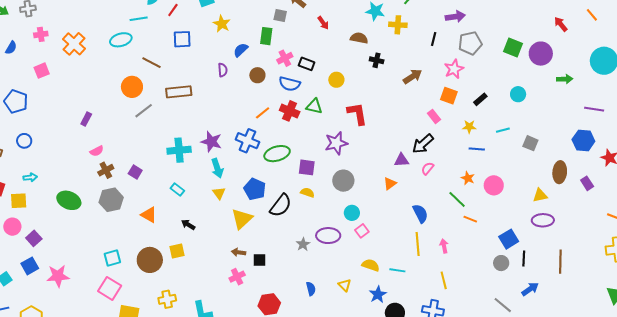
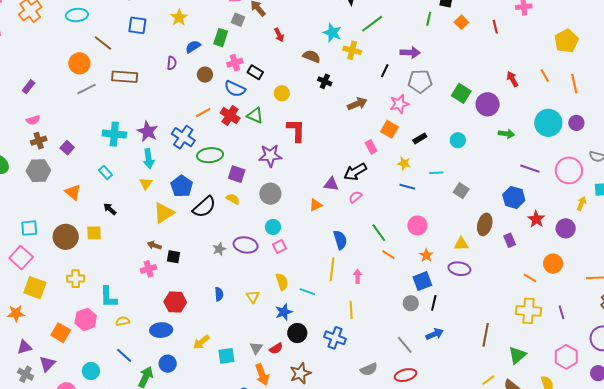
orange star: (468, 178) -> (426, 255), moved
brown line: (560, 262) -> (486, 335), moved
yellow semicircle: (371, 265) -> (282, 282), turned 42

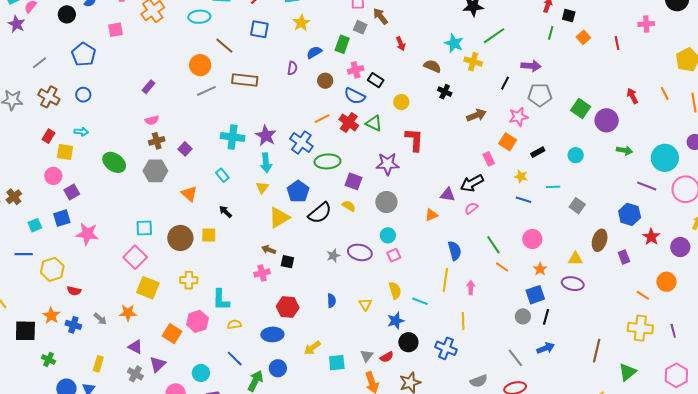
cyan circle: (548, 123) -> (665, 158), moved
purple triangle: (25, 347) -> (135, 347), turned 42

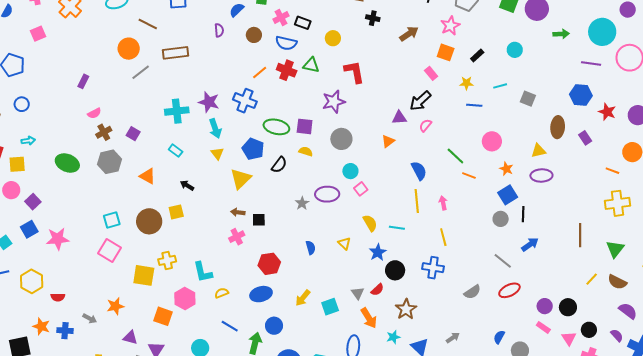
green ellipse: (327, 161) -> (276, 127), moved, turned 30
black semicircle: (320, 213) -> (279, 165), size x0.7
yellow square: (148, 288) -> (144, 275), moved

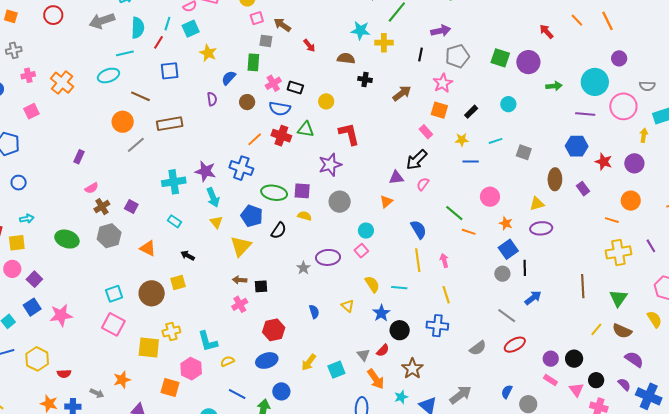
cyan circle: (350, 171) -> (366, 231), moved
gray arrow: (453, 338) -> (461, 395), size x1.6

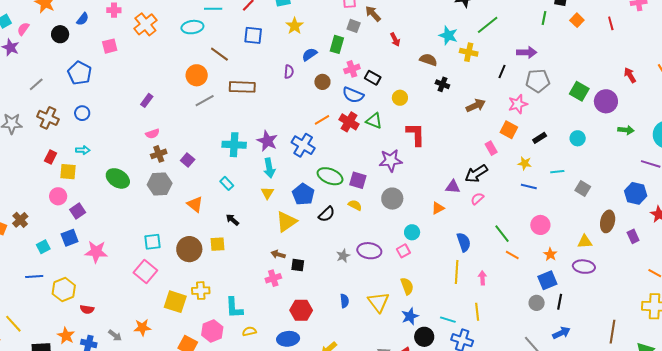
cyan line: (399, 288) -> (448, 320), moved
yellow triangle: (348, 306) -> (378, 302), size x1.6

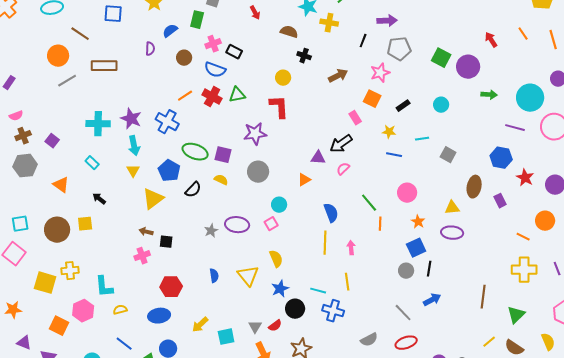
yellow circle: (400, 98) -> (283, 78), moved
green triangle: (374, 121) -> (237, 95), turned -30
orange line: (512, 255) -> (380, 224), turned 64

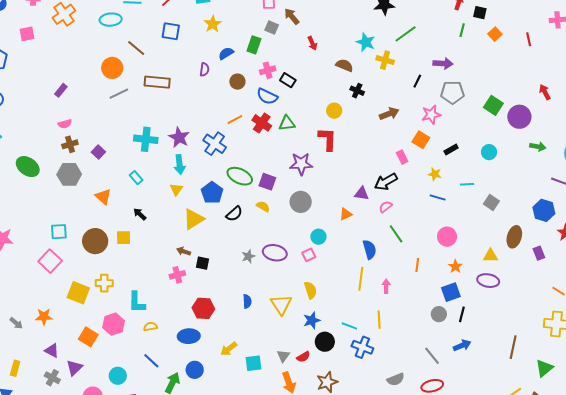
green line: (369, 203) -> (396, 234), moved

